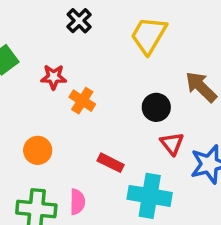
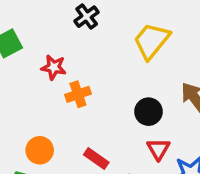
orange cross: (82, 101) -> (78, 94), turned 30
orange circle: (38, 150) -> (40, 150), moved

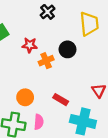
yellow trapezoid: (152, 41) -> (89, 24), turned 140
black circle: (148, 112) -> (68, 49), moved

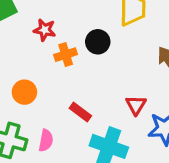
orange circle: (25, 97) -> (24, 92), moved

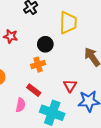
orange cross: (66, 55) -> (38, 65), moved
pink semicircle: (46, 140) -> (21, 105), moved

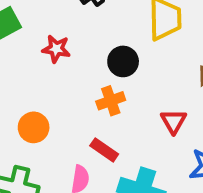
red triangle: (70, 86) -> (174, 121), moved

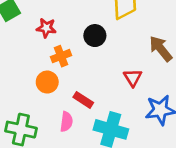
orange cross: (111, 101) -> (61, 56), moved
orange circle: (34, 127) -> (47, 82), moved

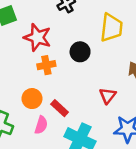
red star: (46, 28) -> (37, 37), size x1.5
orange circle: (47, 82) -> (32, 99), moved

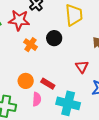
red star: (37, 37) -> (19, 20), moved
orange cross: (46, 65) -> (31, 45), moved, turned -32

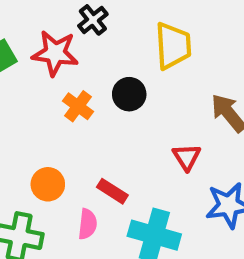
orange circle: (26, 81) -> (48, 184), moved

